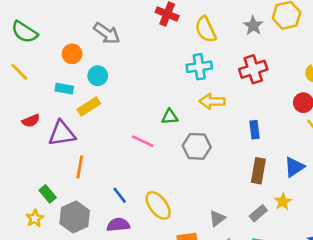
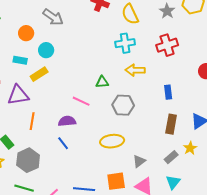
yellow ellipse: (158, 205) -> (112, 141), moved, turned -60
purple semicircle: (118, 225) -> (67, 121), moved

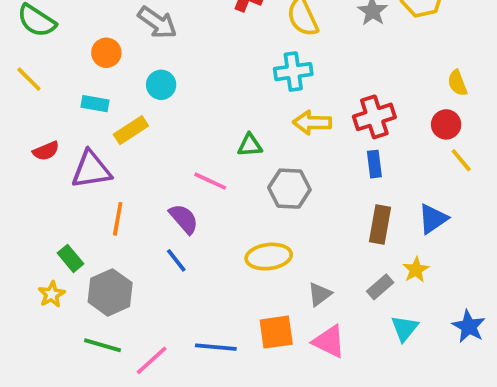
red cross: (167, 45) -> (374, 117), moved
cyan circle: (46, 50) -> (161, 85), moved
purple semicircle: (67, 121) -> (184, 219), turned 54
cyan triangle: (173, 182) -> (405, 328), moved

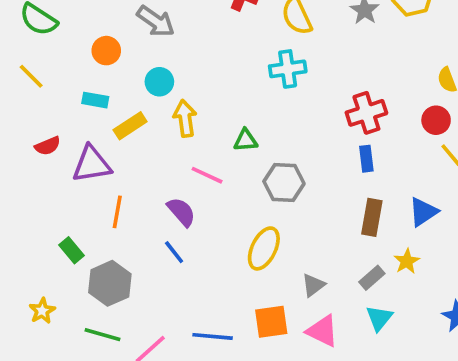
yellow arrow: (312, 123) -> (185, 118), moved, turned 81
yellow ellipse: (269, 257) -> (264, 248), turned -57
yellow star: (52, 294) -> (42, 311), moved
cyan triangle: (405, 328) -> (379, 318), moved

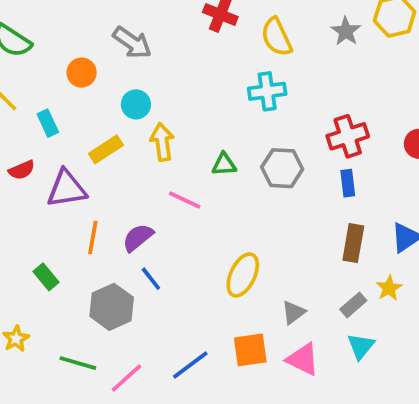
cyan rectangle: (95, 100) -> (48, 123), moved, turned 55
gray hexagon: (284, 183) -> (282, 168), moved
purple semicircle: (181, 212) -> (138, 237), moved, turned -88
gray hexagon: (110, 283) -> (112, 307), moved
blue line: (213, 336) -> (190, 365), turned -42

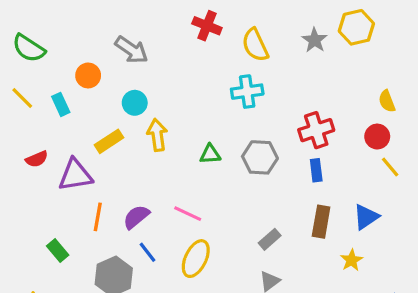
cyan rectangle: (48, 123) -> (61, 104), moved
pink line: (185, 200) -> (188, 214), moved
yellow ellipse: (243, 275) -> (196, 259), moved
gray rectangle: (353, 305) -> (270, 239), moved

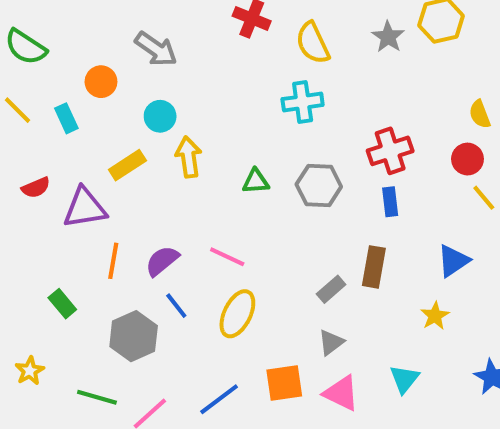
brown rectangle: (321, 222) -> (374, 267), moved

